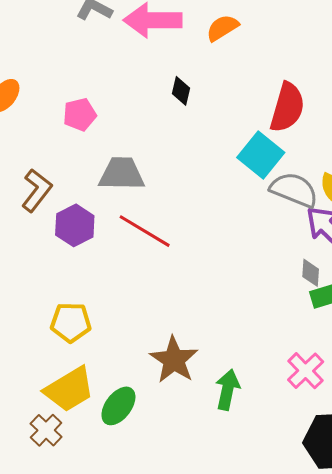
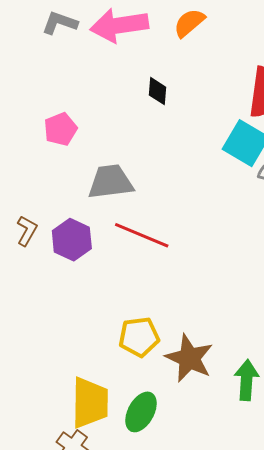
brown L-shape: (37, 190) -> (27, 231), moved, size x0.7
yellow pentagon: (71, 322) -> (139, 337), moved
yellow trapezoid: (69, 389) -> (90, 403), turned -50

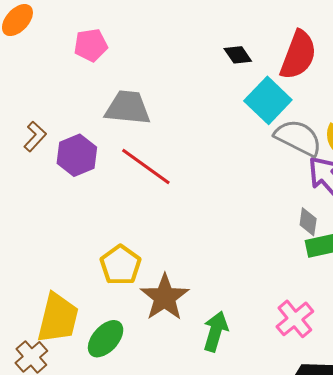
black diamond: (157, 91) -> (238, 55), moved, turned -52
yellow pentagon: (139, 337) -> (121, 265), turned 30

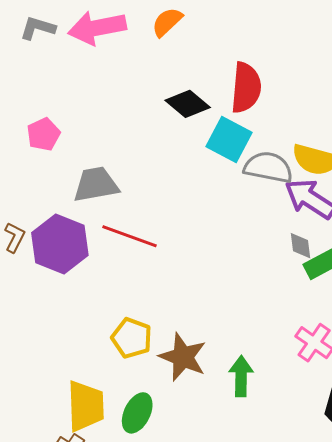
black diamond: (238, 55) -> (188, 104), size x1.5
purple hexagon: (77, 155) -> (60, 244), size x1.4

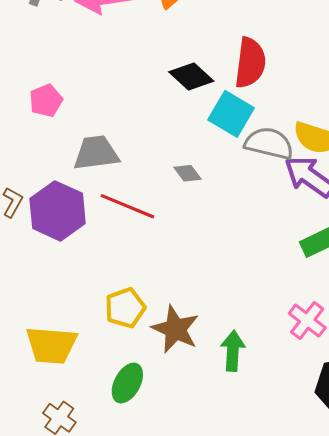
gray diamond: (300, 246) -> (188, 173), moved, turned -32
yellow pentagon: (132, 338) -> (125, 308), turned 30
yellow trapezoid: (86, 406) -> (51, 345), moved, turned 94

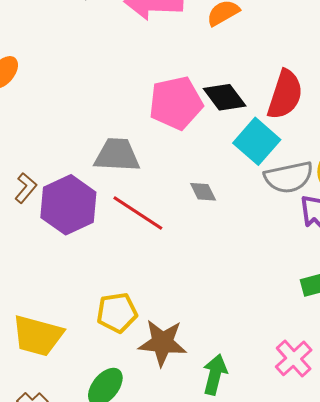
pink pentagon: (46, 101) -> (176, 103), moved, size x1.6
gray semicircle: (269, 143) -> (289, 177), turned 144
brown star: (175, 329) -> (162, 343), turned -30

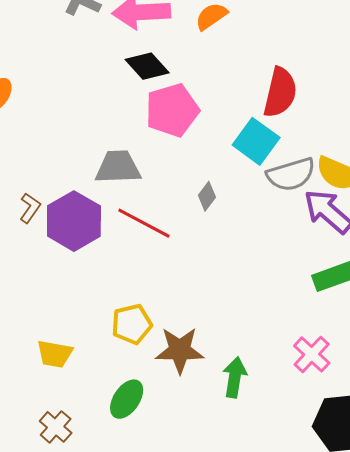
black diamond: (225, 97) -> (147, 66), moved
gray diamond: (203, 192) -> (207, 196), turned 68
yellow trapezoid: (38, 336) -> (55, 354), size x0.7

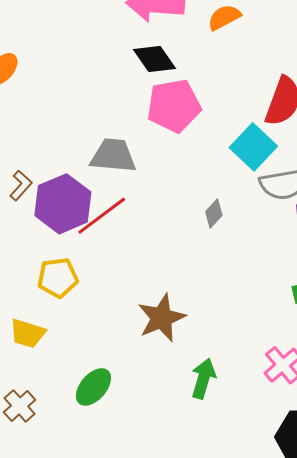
gray diamond: (207, 196) -> (214, 214), moved
red line: (144, 223) -> (102, 216), moved, turned -72
yellow pentagon: (132, 324) -> (58, 278), moved
brown star: (180, 350) -> (162, 318), moved, turned -30

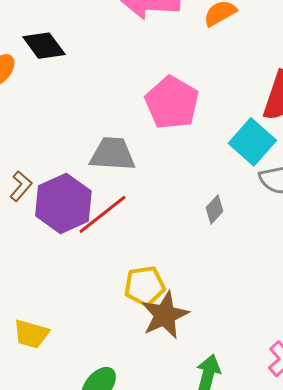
black diamond: (154, 59) -> (44, 46), moved
pink pentagon: (174, 106) -> (172, 103), turned -30
yellow pentagon: (58, 278) -> (145, 286), moved

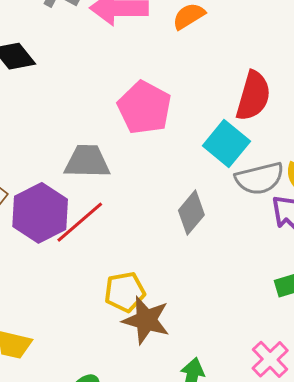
gray diamond: (215, 209) -> (191, 213), size x1.5
brown star: (165, 315) -> (146, 320), turned -30

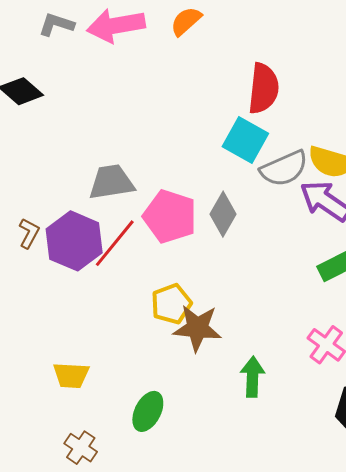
pink pentagon: (144, 108) -> (170, 216), moved

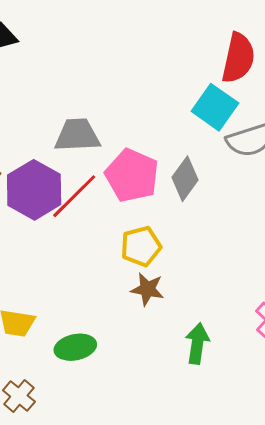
yellow pentagon: (171, 304) -> (141, 246), moved
brown star: (197, 328) -> (147, 289), size x0.7
green ellipse: (148, 411) -> (75, 347), moved, turned 45

